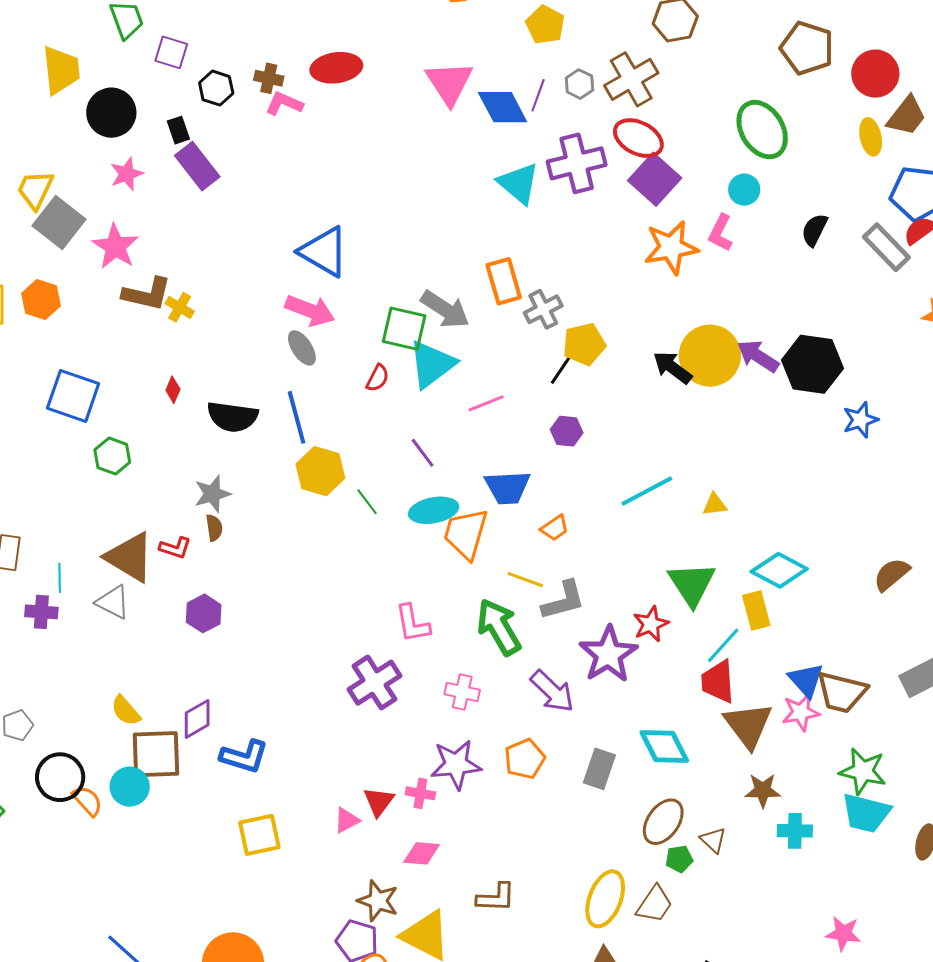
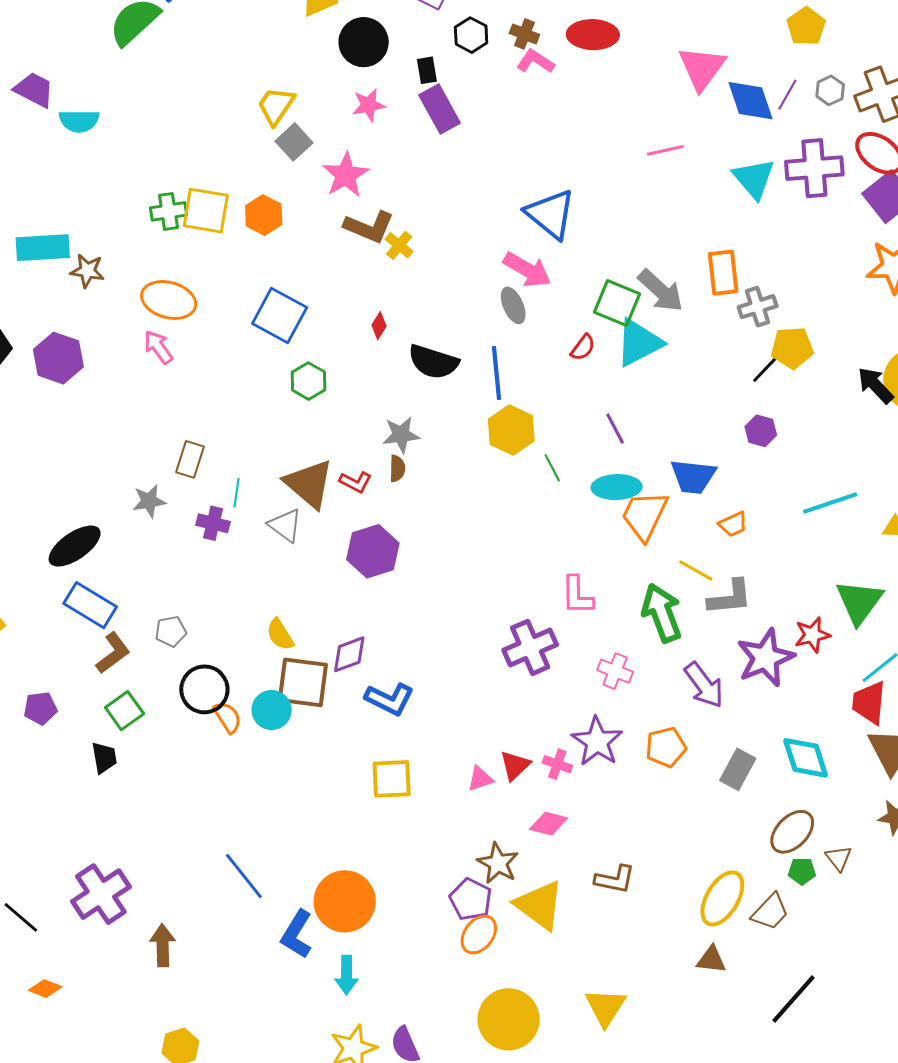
gray square: (59, 222) -> (294, 142), size x0.7
pink line: (486, 403) -> (665, 150), moved
purple hexagon: (204, 613) -> (373, 551), size x1.4
purple star: (456, 764) -> (597, 741), turned 30

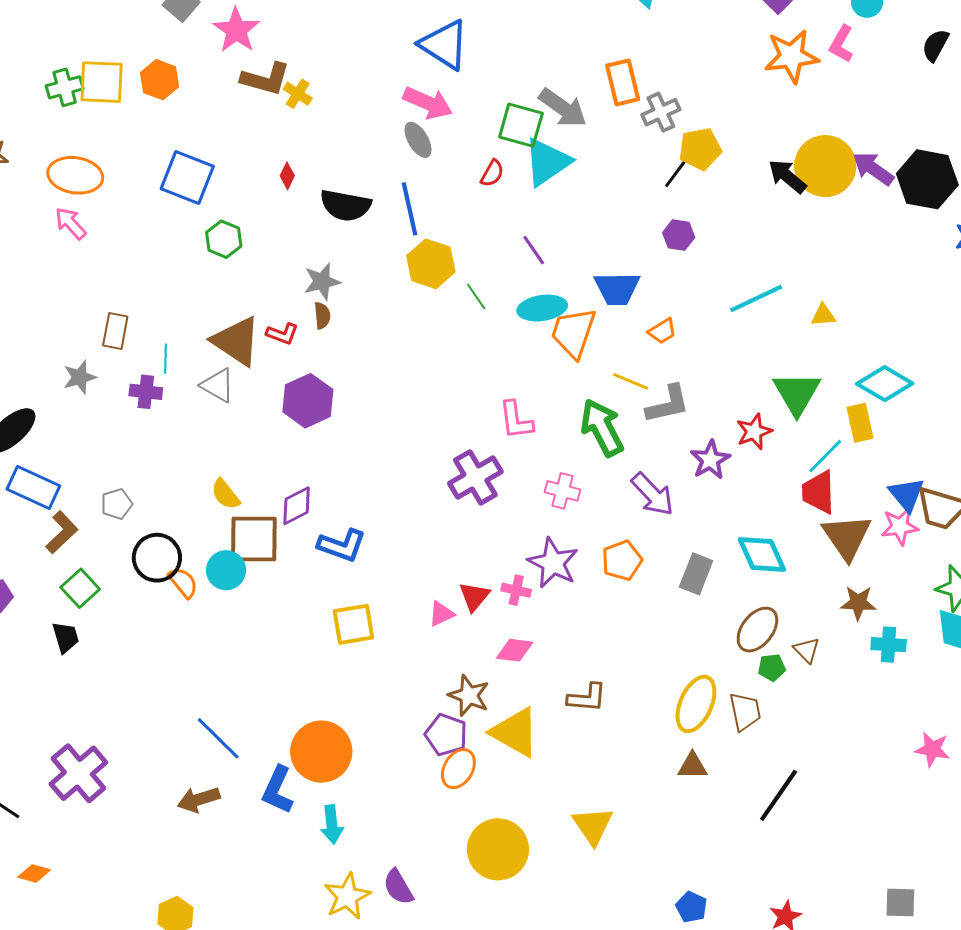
purple star: (765, 658) -> (710, 460), size x0.7
brown trapezoid: (770, 912) -> (745, 712), turned -48
brown arrow: (163, 945) -> (199, 799), moved, turned -99

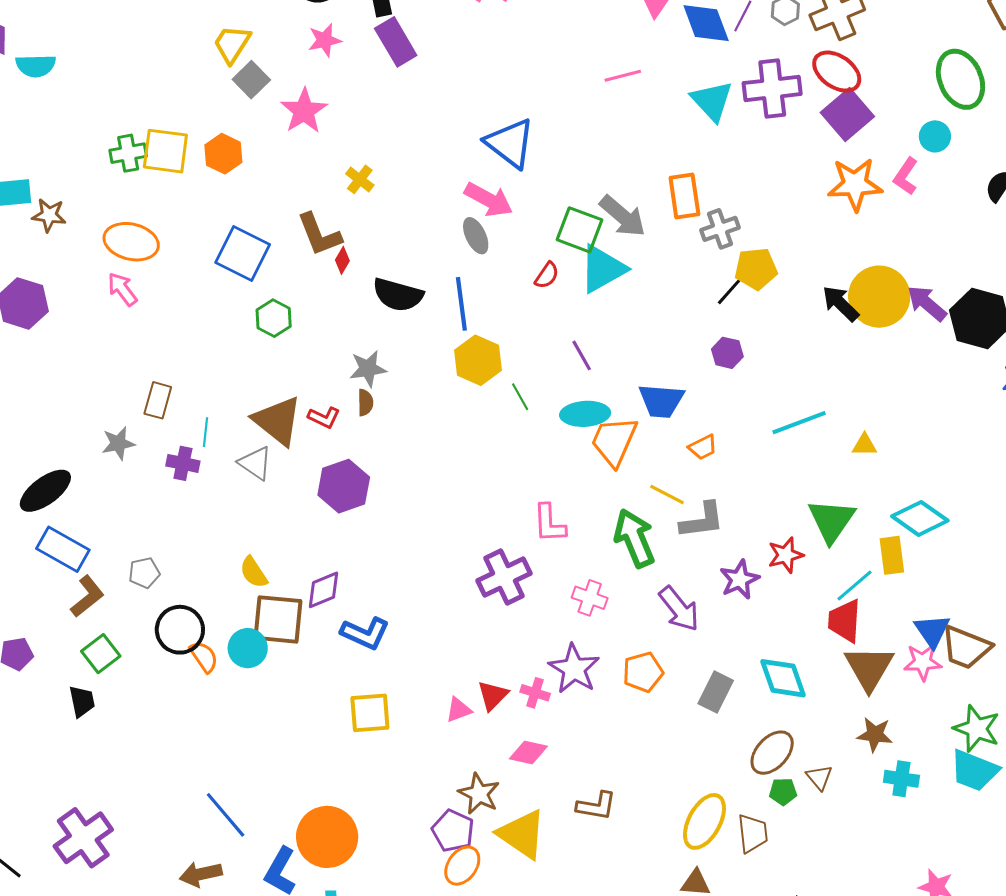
brown L-shape: (266, 79) -> (319, 234), moved, turned 48

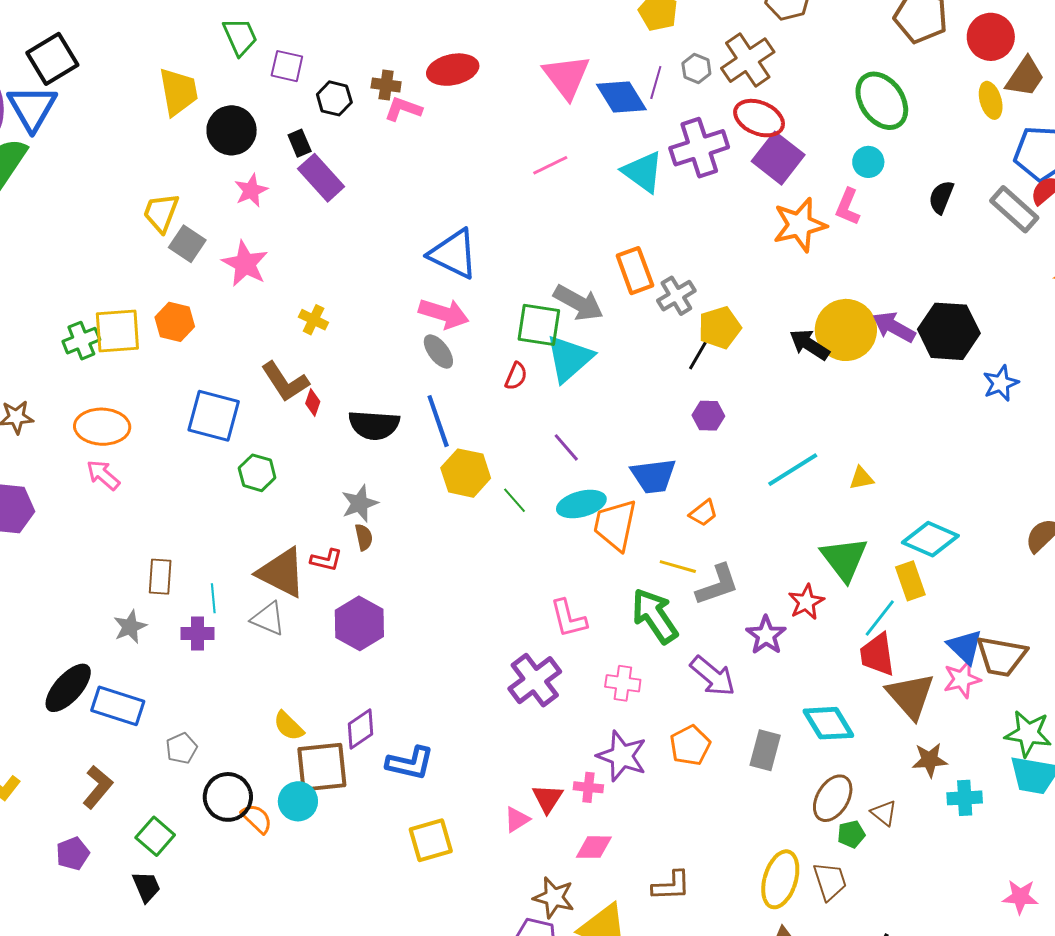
blue rectangle: (63, 549) -> (118, 706), moved
brown L-shape: (87, 596) -> (98, 787), moved

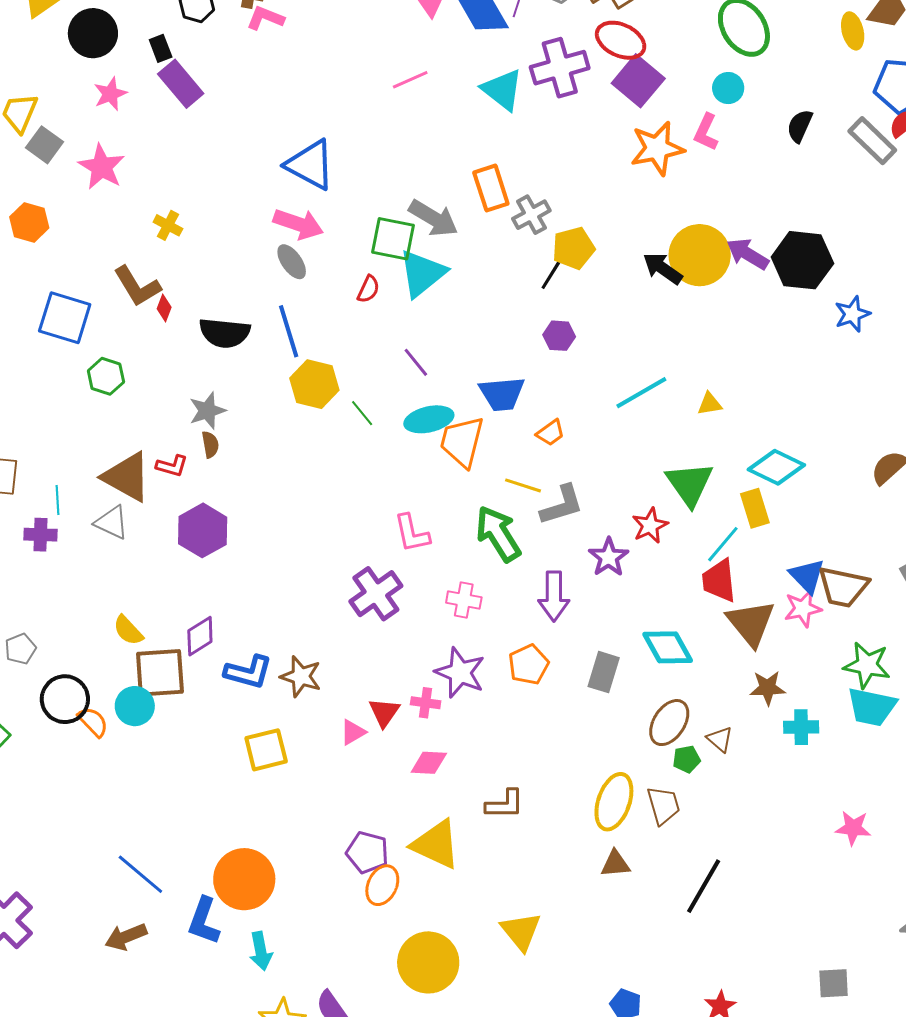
purple arrow: (713, 676) -> (554, 596), turned 48
brown star: (554, 897) -> (301, 676), moved

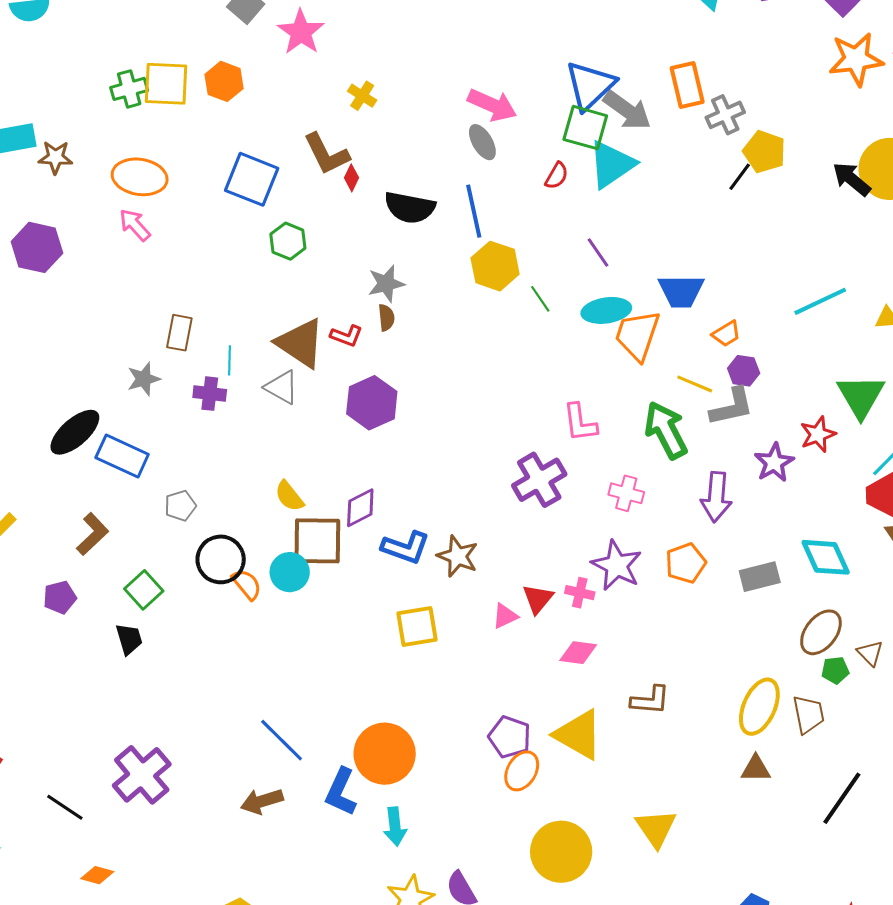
blue triangle: (310, 165) -> (590, 86), moved, turned 44
yellow pentagon: (574, 248) -> (764, 152), turned 30
purple hexagon: (559, 336) -> (744, 371), moved
gray rectangle: (604, 672) -> (760, 577), turned 54

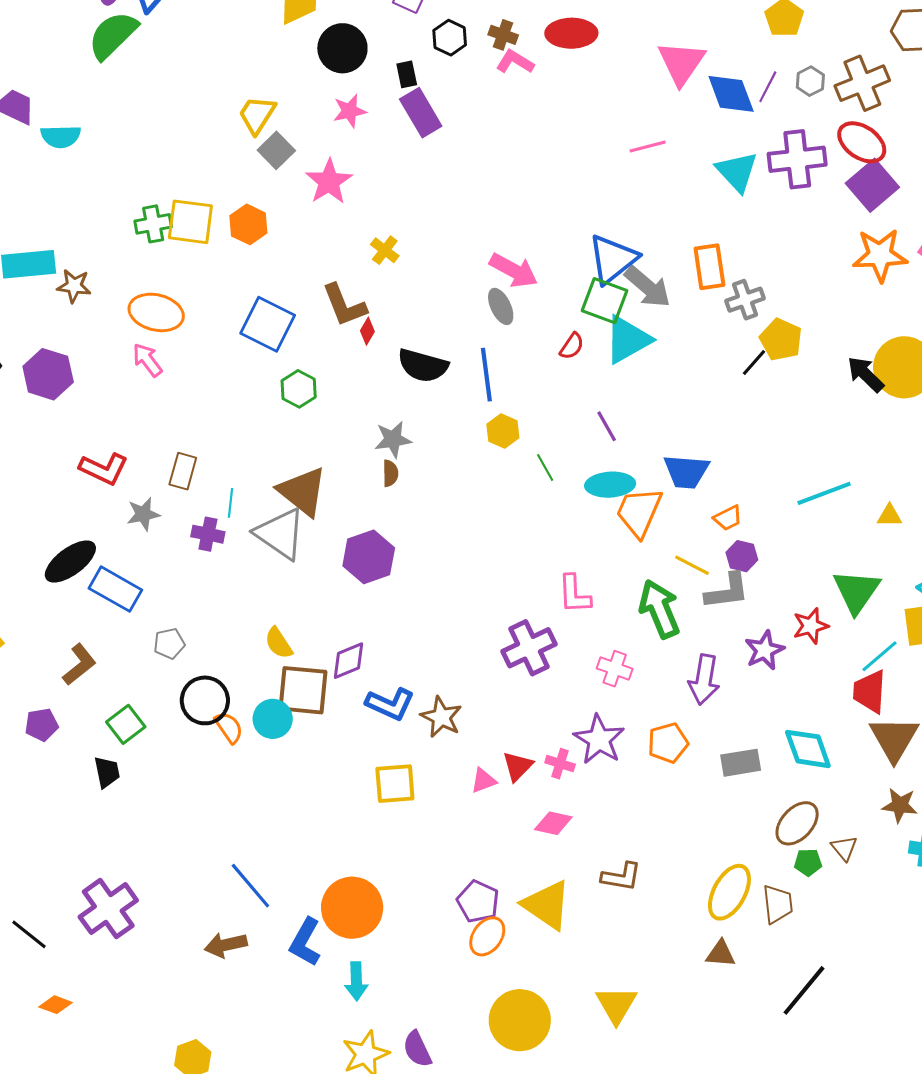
yellow hexagon: (495, 266) -> (503, 431), size x0.7
red L-shape: (346, 336) -> (104, 469), moved, size x1.5
gray triangle: (282, 387) -> (280, 534), size x1.5

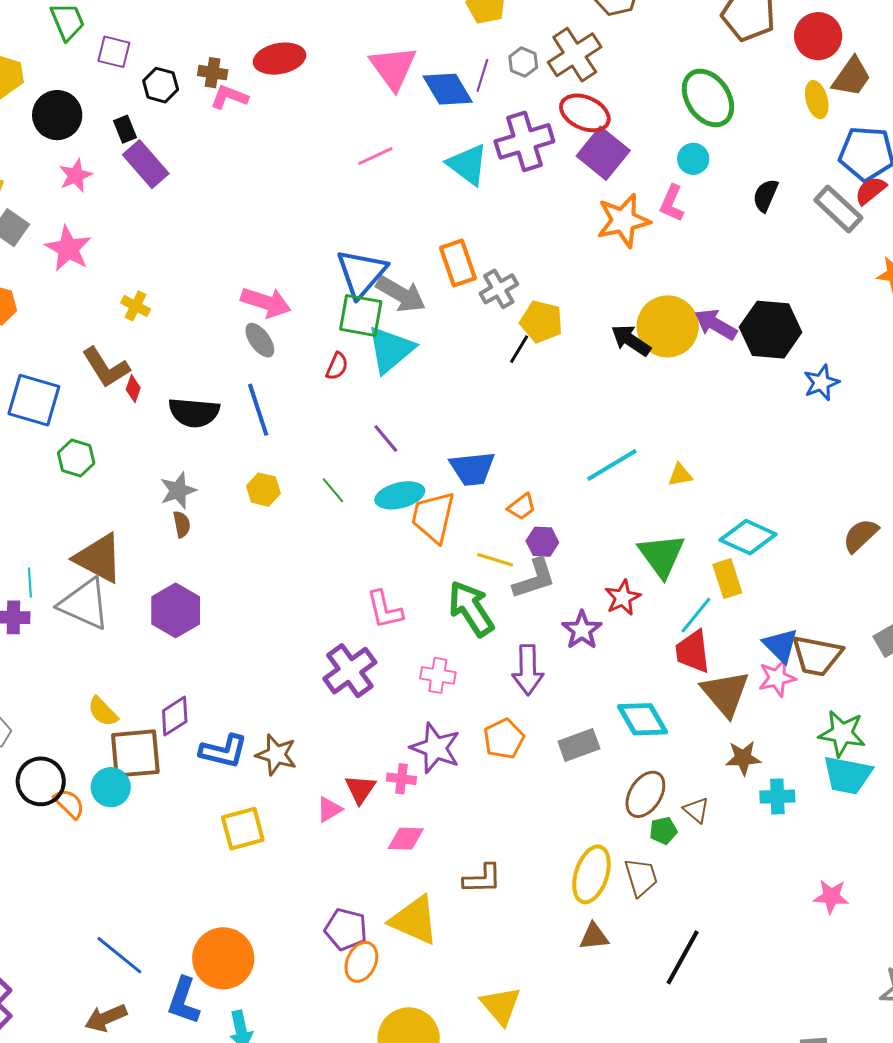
yellow hexagon: (503, 431) -> (263, 490), moved

